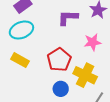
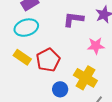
red pentagon: (59, 60) -> (48, 60), moved

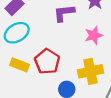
yellow cross: (85, 78) -> (90, 71), turned -30

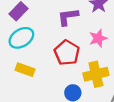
red pentagon: (47, 61) -> (67, 53), moved

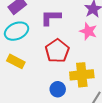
purple L-shape: (68, 17) -> (51, 18), moved
pink star: (98, 38) -> (88, 31), moved, turned 30

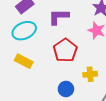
yellow cross: (82, 75) -> (90, 74), size x0.6

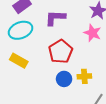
blue circle: (66, 89) -> (64, 79), moved

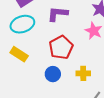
blue circle: (64, 79) -> (53, 74), moved

